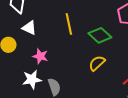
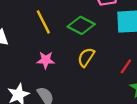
pink star: (40, 56) -> (46, 60), moved

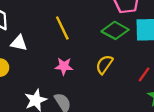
green diamond: (81, 25) -> (115, 30), moved

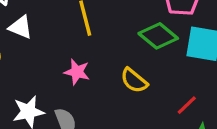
yellow semicircle: (104, 64) -> (134, 80), turned -96

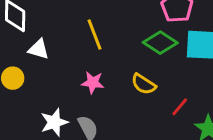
red line: (187, 105) -> (180, 107), moved

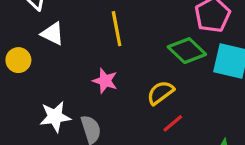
yellow semicircle: (144, 84) -> (160, 93), turned 100
red line: (180, 107) -> (173, 123), moved

